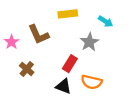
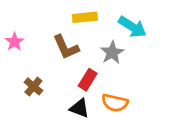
cyan arrow: (106, 21) -> (132, 27), size x1.5
brown L-shape: (39, 34) -> (66, 47), moved
pink star: (12, 42) -> (14, 42), moved

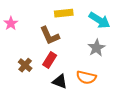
pink star: (14, 42) -> (11, 23), moved
gray star: (112, 53) -> (96, 48), moved
red rectangle: (88, 80) -> (50, 60), moved

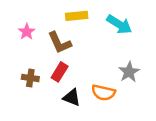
pink star: (11, 23) -> (27, 32), moved
gray star: (96, 48) -> (129, 72), moved
brown cross: (25, 65) -> (30, 78), turned -32

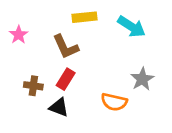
pink star: (27, 32) -> (19, 35), moved
black triangle: (72, 97) -> (59, 107), moved

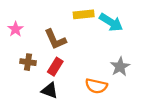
yellow rectangle: (84, 17) -> (84, 14), moved
brown cross: (33, 86) -> (28, 62), moved

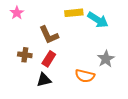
pink star: (15, 29) -> (17, 13), moved
black triangle: (50, 90) -> (44, 80), turned -35

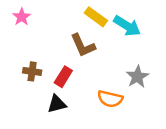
yellow rectangle: (74, 13) -> (96, 17), turned 42
brown L-shape: (49, 35) -> (83, 45), moved

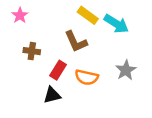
brown cross: (32, 71) -> (32, 51), moved
orange semicircle: (110, 99) -> (87, 77), moved

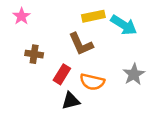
yellow rectangle: (88, 15) -> (93, 16), turned -48
black triangle: (52, 95) -> (71, 101), moved

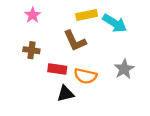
pink star: (21, 16) -> (33, 15), moved
red rectangle: (62, 74) -> (57, 69), turned 66

